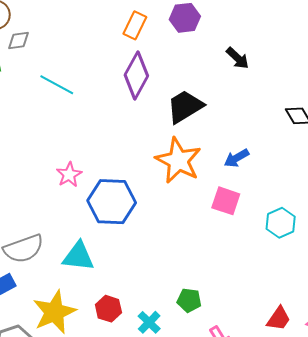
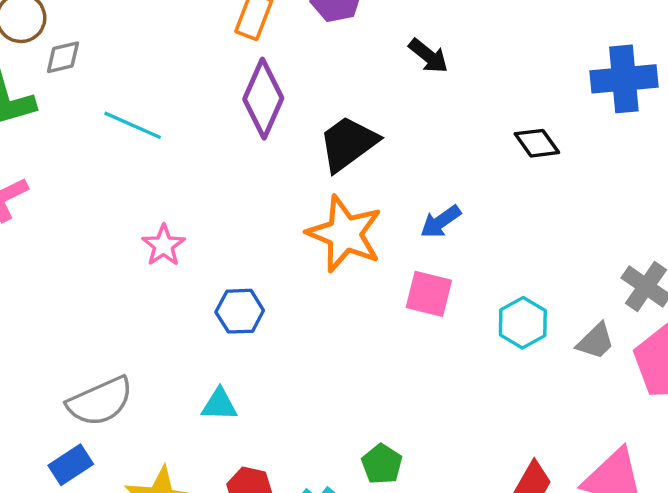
pink star: (69, 175) -> (163, 245), moved
blue hexagon: (112, 202) -> (240, 311), size x0.6
cyan triangle: (78, 256) -> (219, 405), moved, size x0.7
green pentagon: (189, 300) -> (382, 464), turned 30

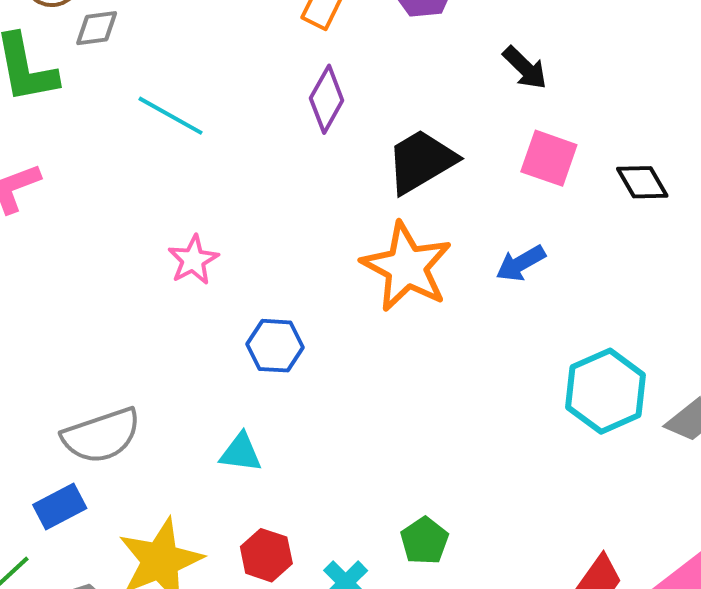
purple diamond: (263, 99) -> (327, 99), size x0.7
pink square: (429, 294) -> (549, 158), moved
cyan hexagon: (523, 323) -> (606, 391), size x1.4

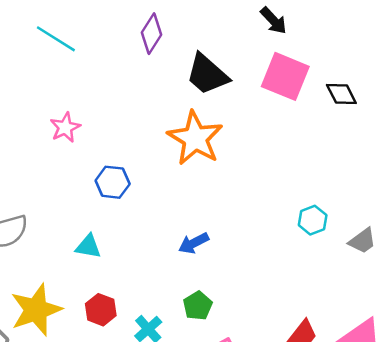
pink square: (549, 158) -> (285, 76), size x1.4
black trapezoid: (421, 161) -> (207, 74), turned -111
blue arrow: (521, 263) -> (194, 243), moved
cyan hexagon: (606, 391) -> (313, 220), size x0.6

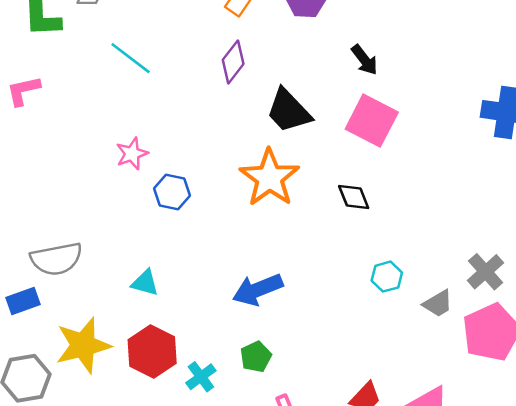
black diamond: (341, 94) -> (354, 197), moved
blue hexagon: (113, 182) -> (172, 192), moved
blue arrow: (194, 243) -> (258, 290), size x1.5
red hexagon: (101, 310) -> (152, 351), size x1.5

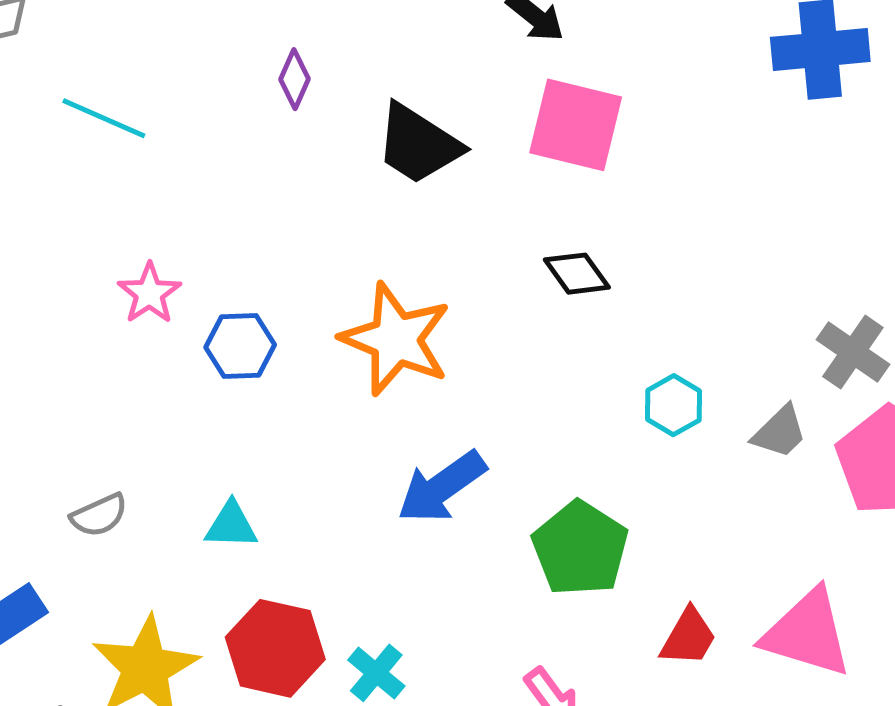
purple diamond: (233, 62) -> (294, 79), size x0.7
orange star: (270, 178) -> (396, 339), moved
gray semicircle: (56, 259) -> (99, 515), moved, size x0.6
green pentagon: (256, 357) -> (580, 549), moved, size x1.6

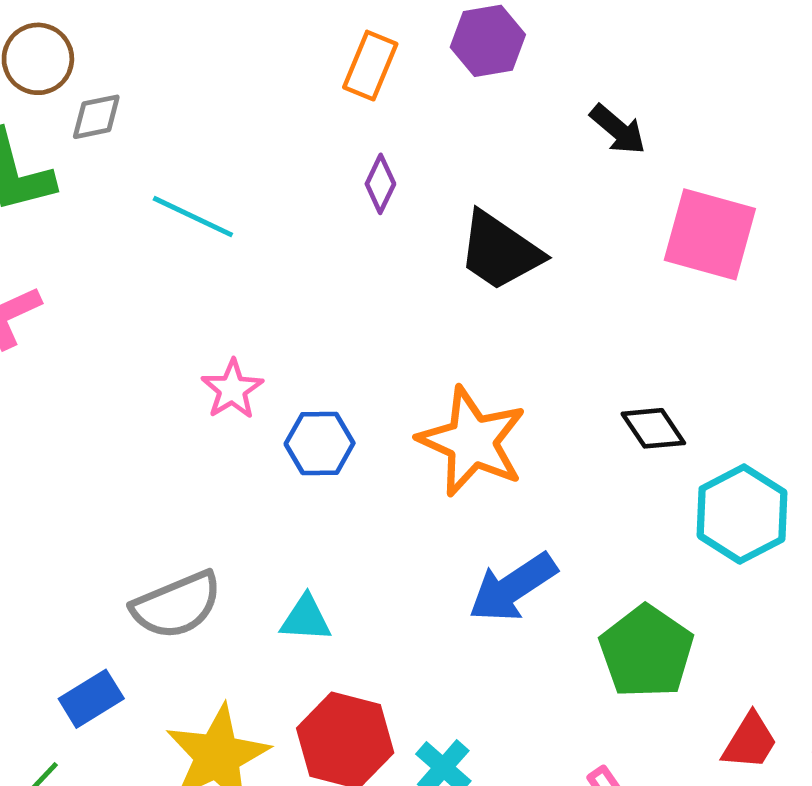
pink square: (576, 125) -> (710, 234), moved
black diamond: (577, 274) -> (653, 428), moved
cyan hexagon: (673, 405) -> (742, 514), size x1.6
gray semicircle: (99, 515) -> (177, 605), size x1.6

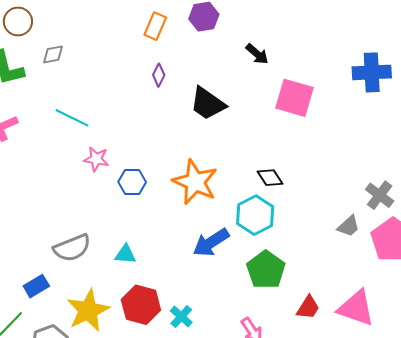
gray diamond: (96, 117) -> (53, 54), moved
cyan line: (193, 217) -> (72, 118), moved
pink star: (232, 389) -> (96, 159), turned -30
cyan hexagon: (742, 514) -> (255, 215), moved

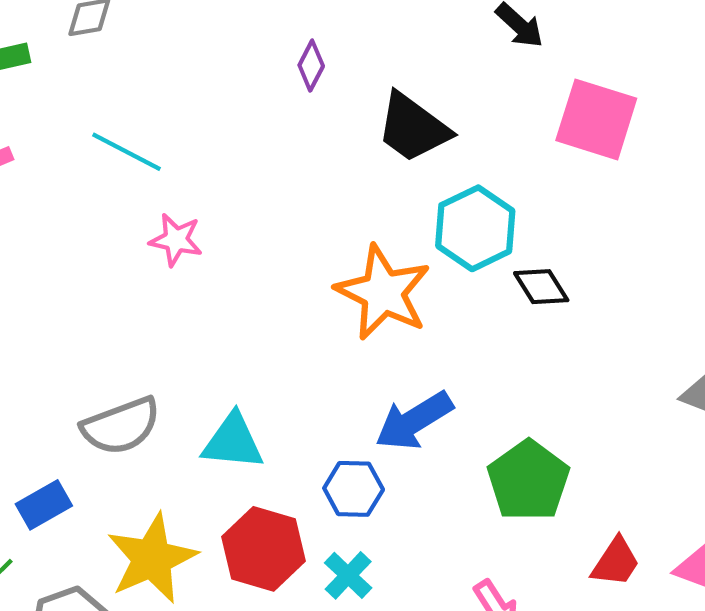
blue hexagon: (132, 182) -> (354, 489), moved
cyan hexagon: (255, 215) -> (475, 228), moved
cyan triangle: (125, 254) -> (233, 442), size x1.4

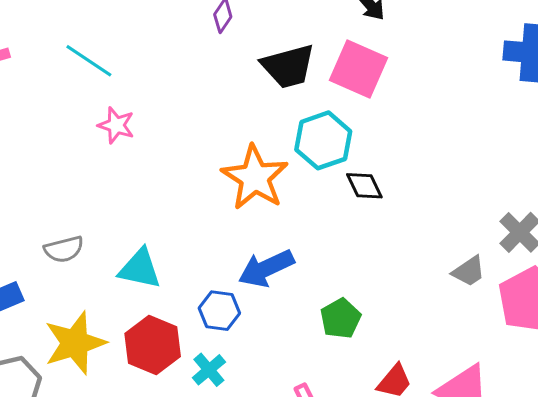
pink square: (596, 119) -> (358, 69), moved
black trapezoid: (413, 128) -> (288, 66), turned -58
gray semicircle: (121, 426) -> (64, 249), size x0.7
green pentagon: (528, 481) -> (341, 319), size x0.7

